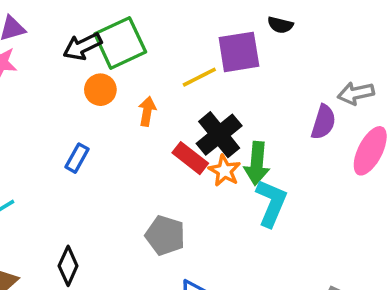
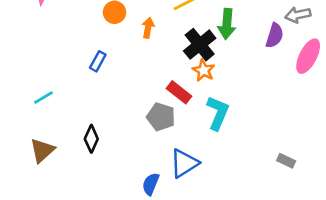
red rectangle: (190, 158) -> (179, 92), moved
green arrow: (257, 163) -> (227, 24), moved
cyan L-shape: (271, 203) -> (218, 113), moved

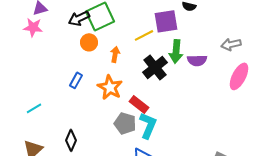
purple semicircle: (275, 36) -> (197, 60), moved, turned 72
orange star: (204, 70) -> (110, 87), moved, size x1.4
cyan L-shape: (218, 113) -> (148, 125), moved

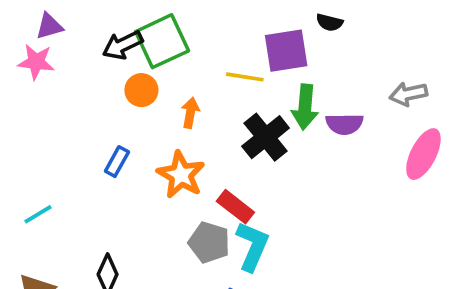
yellow line: (144, 35) -> (245, 77), turned 36

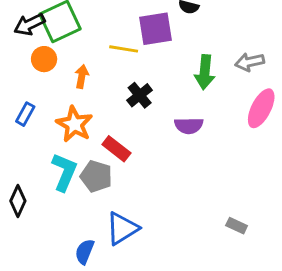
green arrow: (305, 107) -> (205, 72), moved
purple semicircle: (344, 124) -> (189, 126), moved
black cross: (266, 137) -> (140, 95), size x0.7
cyan L-shape: (252, 246) -> (64, 172), moved

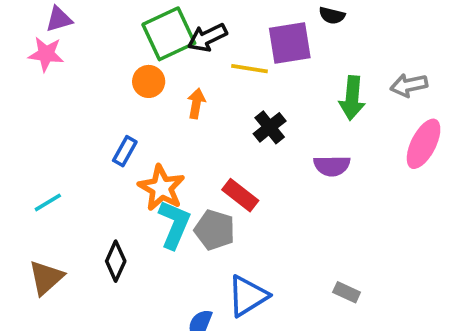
black arrow: (30, 24) -> (207, 37), moved
orange star: (74, 124) -> (161, 188), moved
gray rectangle: (237, 226) -> (347, 292), moved

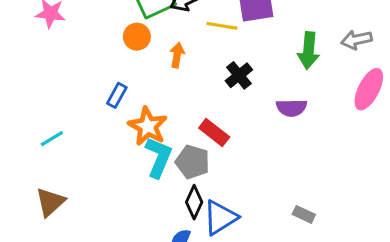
black diamond: (116, 261) -> (194, 202), moved

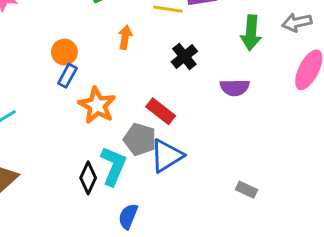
orange circle: (137, 37) -> (64, 52), moved
cyan L-shape: (159, 157) -> (113, 166), moved
black diamond: (194, 202) -> (88, 178), moved
blue triangle: (220, 218) -> (167, 156), moved

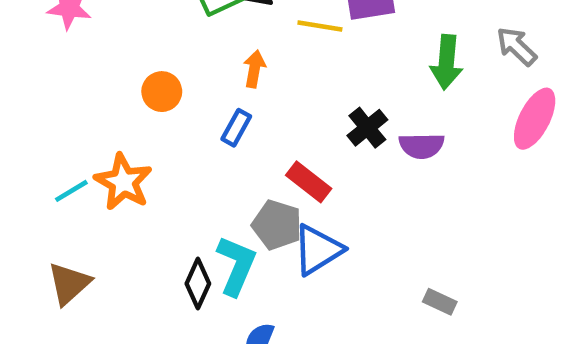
gray arrow: (297, 22) -> (517, 46), turned 56
black cross: (184, 56) -> (367, 128), moved
blue rectangle: (67, 76) -> (236, 128), moved
orange star: (97, 105) -> (123, 182), moved

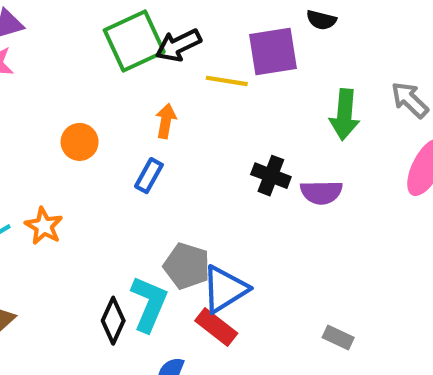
black cross: (367, 128) -> (271, 176), turned -30
orange star: (123, 182) -> (44, 226), size x0.7
red rectangle: (309, 182) -> (216, 327), moved

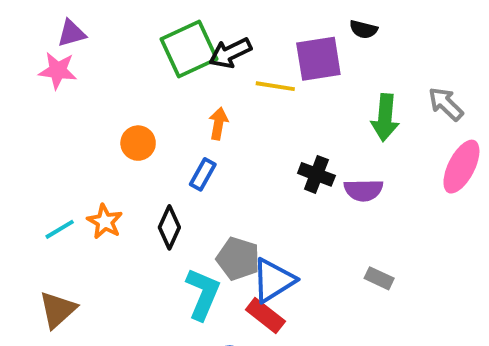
black diamond: (113, 321) -> (169, 227), moved
gray rectangle: (338, 337) -> (379, 278), moved

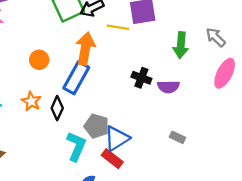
orange arrow: (218, 123) -> (85, 49), size x1.8
blue rectangle: (203, 174) -> (76, 78), size x1.8
orange star: (105, 221) -> (31, 101), moved

